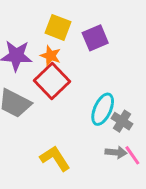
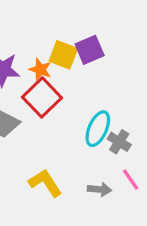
yellow square: (58, 27) -> (63, 55), moved
gray arrow: (116, 152) -> (99, 189), moved

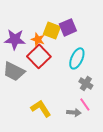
cyan ellipse: (98, 129) -> (77, 58), moved
pink line: (131, 180) -> (85, 104), moved

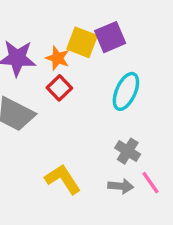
red square: (39, 56) -> (59, 88), size x0.6
gray cross: (86, 83) -> (128, 151), moved
pink line: (85, 104) -> (150, 183), moved

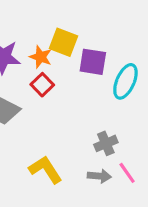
purple square: (110, 37) -> (93, 62), moved, turned 32
cyan ellipse: (126, 91) -> (125, 81), moved
gray cross: (128, 151) -> (106, 143), turned 35

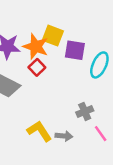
orange star: (41, 57) -> (36, 47), size x1.5
gray arrow: (99, 176) -> (64, 136), moved

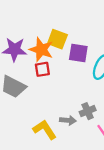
red square: (37, 67) -> (42, 69), turned 35
gray arrow: (64, 136) -> (68, 120), moved

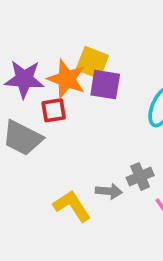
purple square: (78, 53) -> (105, 85), moved
red square: (42, 69) -> (54, 110), moved

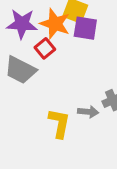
red square: (54, 110) -> (45, 48), turned -30
yellow L-shape: (72, 206) -> (59, 123), turned 44

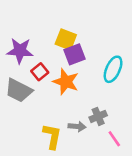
orange star: (55, 24) -> (66, 82), moved
purple square: (85, 28) -> (75, 54), turned -30

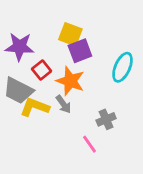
gray arrow: (77, 126) -> (63, 104), moved, turned 49
yellow L-shape: (52, 136) -> (35, 107), moved, turned -80
pink line: (114, 139) -> (90, 144), moved

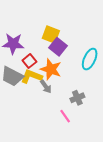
purple square: (80, 51) -> (58, 47), turned -30
yellow L-shape: (35, 107) -> (31, 76), moved

